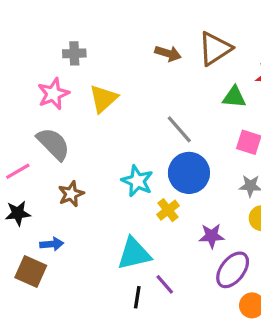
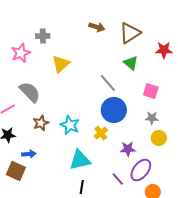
brown arrow: (168, 53) -> (97, 27), moved
pink star: (53, 94) -> (21, 53), moved
green triangle: (234, 97) -> (131, 63), moved, turned 35
cyan star: (137, 181) -> (70, 125), moved
purple line: (165, 284) -> (118, 179), moved

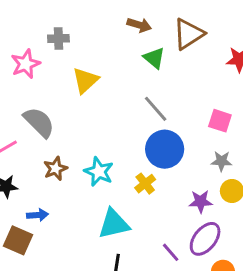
green triangle: (131, 63) -> (154, 58), moved
purple star: (128, 149) -> (201, 201), moved

